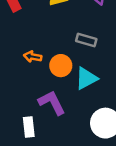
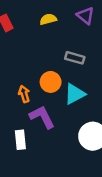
orange arrow: (33, 57) -> (24, 94), moved, turned 63

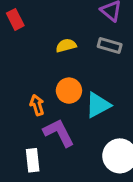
yellow semicircle: (48, 19) -> (66, 46), moved
gray rectangle: (75, 58) -> (110, 46), moved

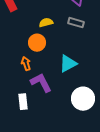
orange circle: (69, 91) -> (37, 43), moved

